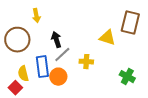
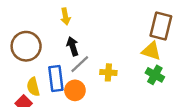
yellow arrow: (36, 16) -> (65, 16), moved
yellow triangle: (107, 38) -> (151, 51), moved
green cross: (127, 77) -> (155, 75), moved

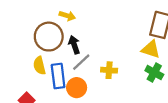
yellow arrow: (65, 16) -> (67, 16), turned -63
brown circle: (26, 46) -> (49, 37), moved
yellow semicircle: (33, 87) -> (39, 66), moved

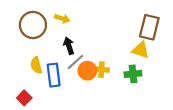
brown circle: (49, 37) -> (33, 25), moved
green cross: (154, 73) -> (133, 74), moved, turned -35
orange circle: (77, 88) -> (87, 71), moved

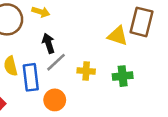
yellow triangle: (141, 50) -> (118, 36), moved
orange circle: (87, 71) -> (55, 100), moved

